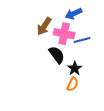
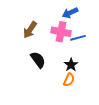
brown arrow: (44, 26) -> (30, 30), moved
black semicircle: (57, 55) -> (38, 60), moved

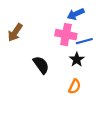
brown arrow: (30, 30) -> (15, 32), moved
black star: (71, 65) -> (77, 59), moved

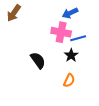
brown arrow: (15, 32) -> (14, 13), moved

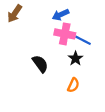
blue arrow: (70, 13) -> (61, 15), moved
blue line: (78, 38) -> (83, 40), turned 42

